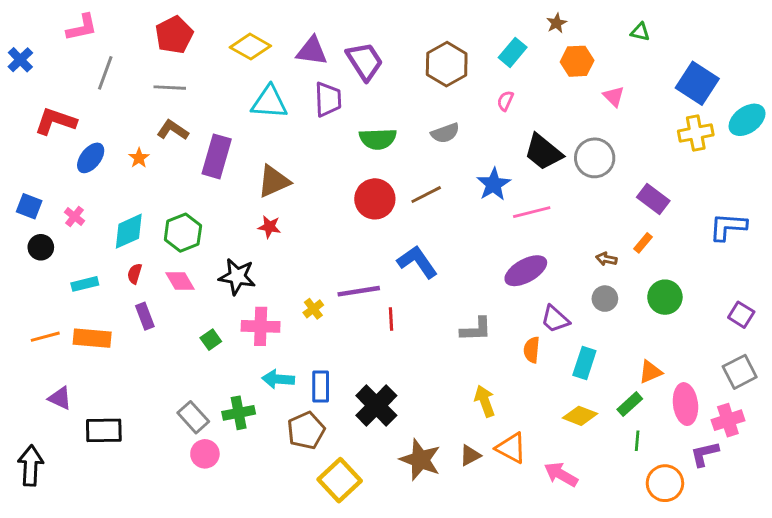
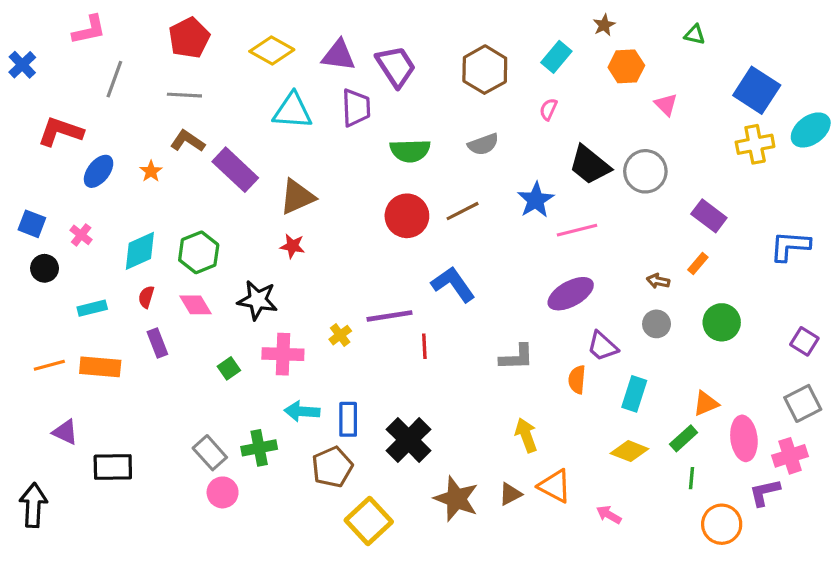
purple rectangle: (217, 156) -> (235, 170), turned -63
pink arrow: (561, 474) -> (609, 515), size x0.7

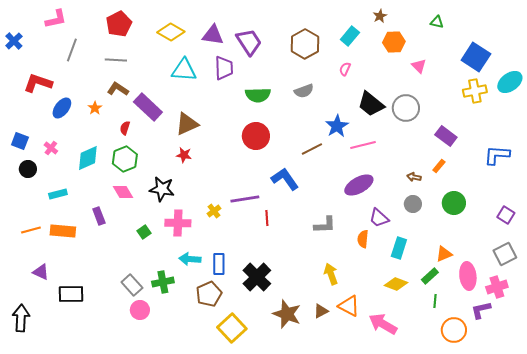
brown line: (463, 211) -> (312, 149), moved
red semicircle: (146, 297) -> (125, 128), moved
pink arrow: (609, 515) -> (383, 324), size x1.8

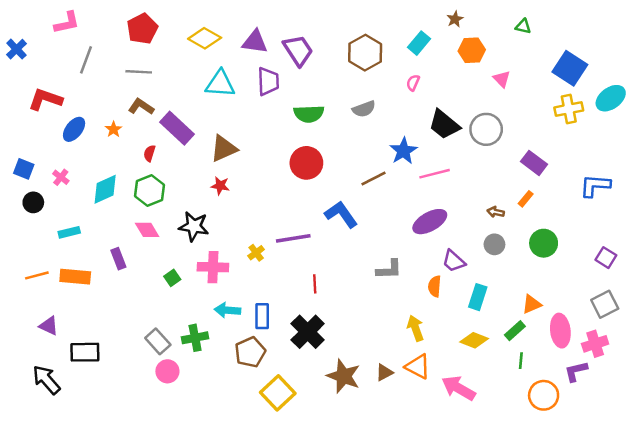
red line: (267, 218) -> (315, 284), moved
yellow arrow: (331, 274) -> (415, 328), moved
black arrow: (21, 318) -> (46, 380), moved, turned -44

